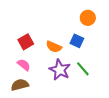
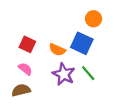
blue square: (77, 41) -> (82, 43), size x1.5
red square: (26, 42) -> (27, 44), turned -35

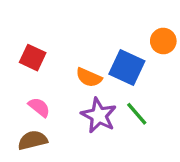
orange circle: (93, 19) -> (163, 41), moved
red square: (27, 44) -> (33, 58), moved

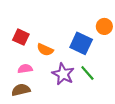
orange semicircle: (89, 77) -> (45, 50), moved
pink semicircle: (39, 107) -> (25, 69), turned -48

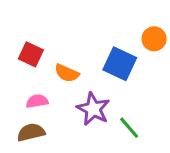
green line: (87, 73) -> (129, 128), moved

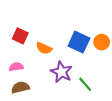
orange circle: (154, 39) -> (102, 42), moved
pink semicircle: (37, 101) -> (16, 67), moved

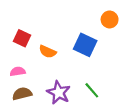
orange circle: (102, 42) -> (110, 19), moved
purple star: (61, 72) -> (59, 93), moved

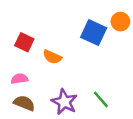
blue square: (85, 45) -> (94, 33), moved
brown semicircle: (22, 94) -> (24, 103), turned 36

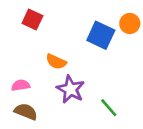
red square: (24, 42) -> (32, 20), moved
purple star: (64, 102) -> (71, 89), moved

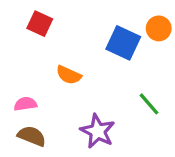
purple star: (71, 89) -> (98, 131), moved
green line: (109, 108) -> (149, 104), moved

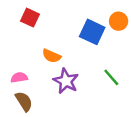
purple star: (98, 131) -> (66, 81), moved
brown semicircle: (32, 136) -> (24, 101), turned 36

